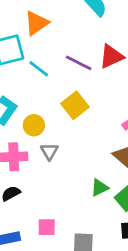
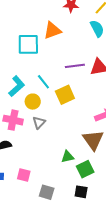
purple line: (79, 63) -> (75, 66), turned -48
cyan line: (39, 69) -> (43, 82), moved

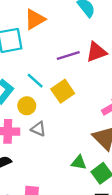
gray triangle: (39, 123) -> (38, 129), turned -40
green triangle: (68, 157) -> (79, 163), turned 32

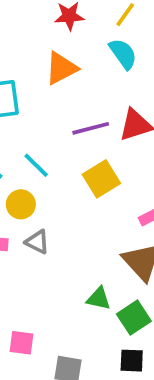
orange triangle: (35, 19) -> (61, 68), moved
yellow square: (63, 91) -> (101, 179), moved

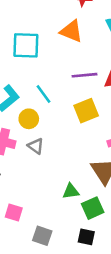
orange triangle: (61, 68) -> (71, 31), turned 40
green triangle: (99, 299) -> (71, 191), turned -30

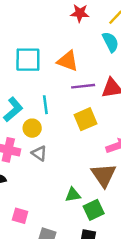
orange triangle: (71, 31) -> (68, 61), moved
cyan line: (44, 94) -> (45, 105), turned 30

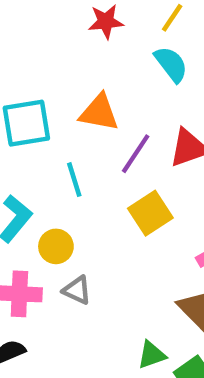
purple line: (83, 86) -> (136, 154), turned -40
cyan line: (45, 105) -> (74, 180), moved

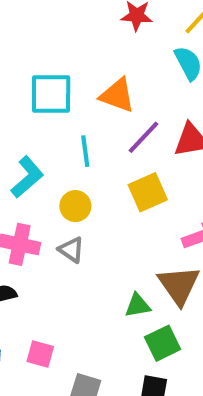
yellow circle: (56, 246) -> (75, 206), moved
green triangle: (152, 355) -> (138, 305), moved

